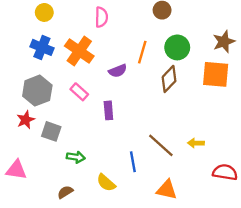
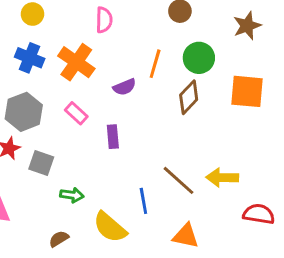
brown star: (224, 42) -> (247, 26), moved
yellow arrow: (196, 143) -> (222, 178), size x1.5
yellow semicircle: (106, 183) -> (110, 227), size x1.4

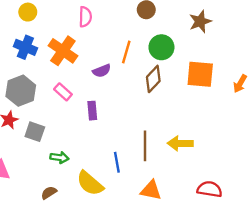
brown line: (178, 180) -> (145, 146), turned 48
red semicircle: (259, 214) -> (210, 189), moved

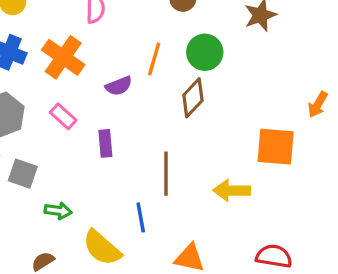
orange square: (200, 74) -> (276, 147), moved
brown line: (145, 146) -> (166, 174), moved

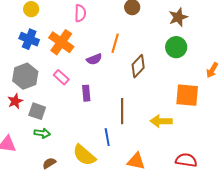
green circle: (205, 52) -> (176, 47), moved
green arrow: (58, 211) -> (42, 133), moved

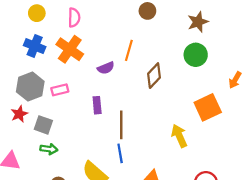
pink semicircle: (80, 13) -> (74, 18), moved
pink rectangle: (61, 77) -> (60, 90), moved, turned -56
orange square: (187, 95) -> (208, 107), turned -30
brown line: (122, 111) -> (121, 125), moved
yellow arrow: (161, 121) -> (179, 136), turned 65

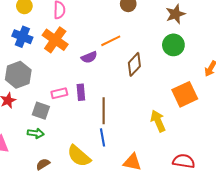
orange line: (129, 50) -> (111, 41), turned 48
pink rectangle: (60, 90) -> (59, 93), moved
gray square: (43, 125) -> (41, 111), moved

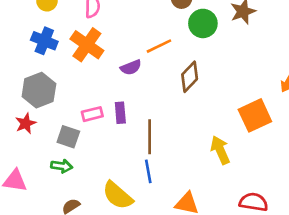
green circle: (173, 45) -> (203, 23), moved

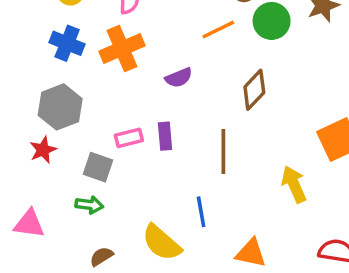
orange cross: (87, 45) -> (122, 48), turned 32
orange line: (159, 46) -> (218, 30), moved
brown line: (150, 137) -> (223, 152), moved

